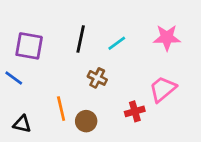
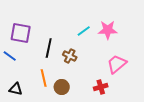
pink star: (167, 38) -> (108, 30), moved
black line: (81, 39) -> (49, 48), moved
red cross: (135, 111) -> (101, 87), moved

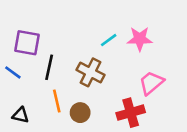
black line: (49, 48) -> (49, 67), moved
brown cross: (70, 56) -> (90, 72), size x1.5
red cross: (101, 87) -> (131, 113), size x1.5

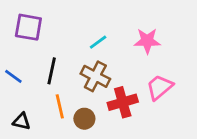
cyan line: (109, 40) -> (98, 42), moved
purple square: (27, 43) -> (28, 27), moved
red cross: (131, 113) -> (123, 102), moved

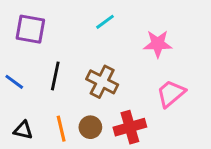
cyan line: (98, 42) -> (105, 22), moved
red cross: (123, 102) -> (130, 127), moved
orange line: (60, 106) -> (61, 129), moved

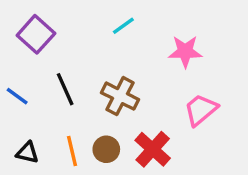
purple square: (30, 29) -> (36, 34), turned 32
black line: (55, 76) -> (65, 89), turned -36
red cross: (130, 127) -> (153, 149), turned -32

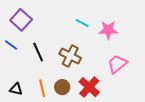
cyan line: (123, 26) -> (82, 23), moved, turned 64
blue line: (17, 96) -> (11, 45), moved

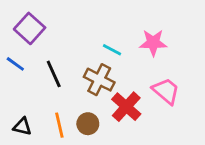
cyan line: (82, 23) -> (112, 50), moved
pink trapezoid: (117, 64) -> (166, 91), turned 80
red cross: (89, 87) -> (126, 107), moved

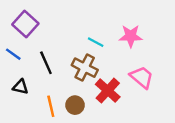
black triangle: (22, 127) -> (21, 87), moved

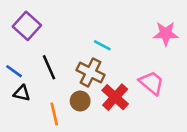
pink star: (131, 36) -> (166, 34), moved
blue line: (13, 54) -> (14, 71), moved
brown circle: (75, 105) -> (80, 101), moved

